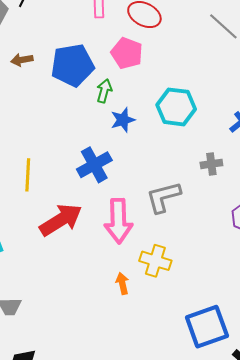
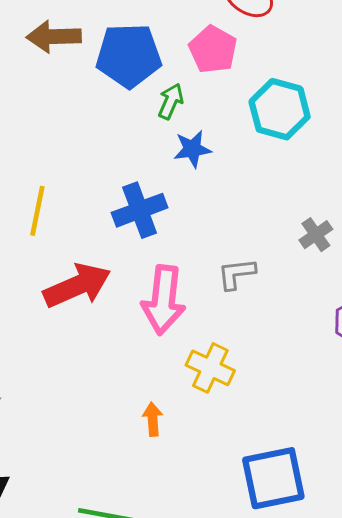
brown arrow: (22, 60) -> (54, 37), size x1.6
cyan hexagon: (176, 107) -> (280, 109), moved
gray cross: (211, 164) -> (316, 235), turned -35
gray L-shape: (163, 197) -> (237, 274), size x0.7
orange arrow: (122, 284) -> (153, 419), moved

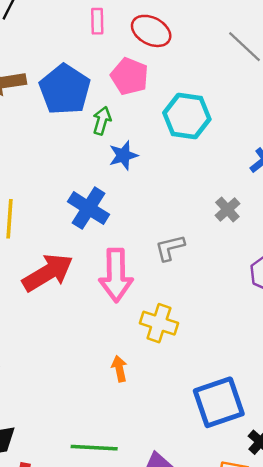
blue pentagon: (129, 56) -> (65, 89), turned -30
blue cross: (140, 210) -> (89, 208), turned -30

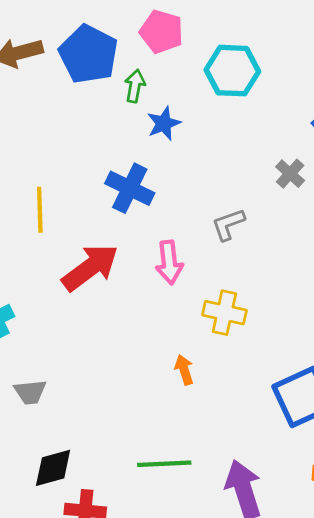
pink arrow: (116, 275) -> (169, 262), size x0.7

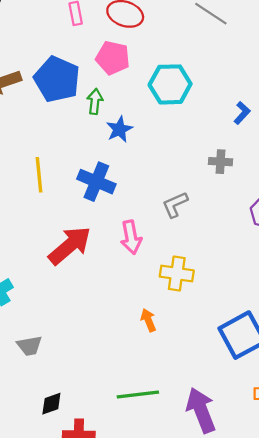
gray cross: (290, 174) -> (221, 162), turned -35
yellow line: (40, 210) -> (39, 175), moved
black diamond: (53, 468) -> (51, 404), size x0.7

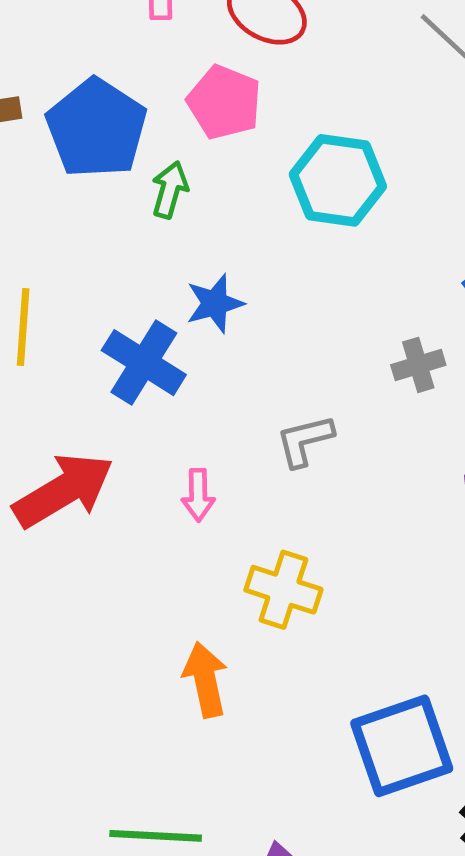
blue star: (119, 129) -> (215, 303), moved
gray cross: (221, 162) -> (418, 365), turned -30
pink arrow: (131, 237) -> (198, 495), size x0.7
orange arrow: (148, 320) -> (205, 680), size x1.4

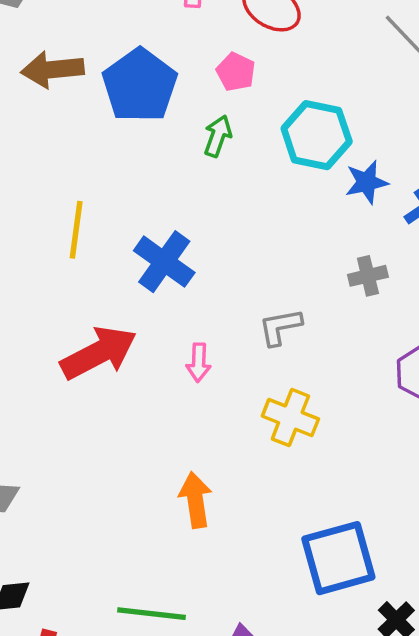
pink pentagon: (224, 102) -> (236, 72), size x0.7
green arrow: (170, 190) -> (218, 136), moved
blue star: (215, 303) -> (367, 182), moved
yellow cross: (283, 590) -> (290, 418), moved

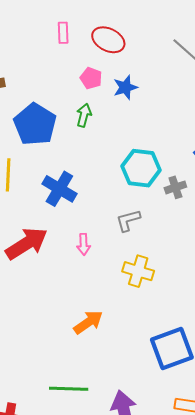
blue pentagon: (140, 85) -> (35, 124), moved
cyan hexagon: (317, 135) -> (141, 168), moved
blue star: (367, 182) -> (125, 87), moved
orange arrow: (195, 500) -> (88, 322), turned 68

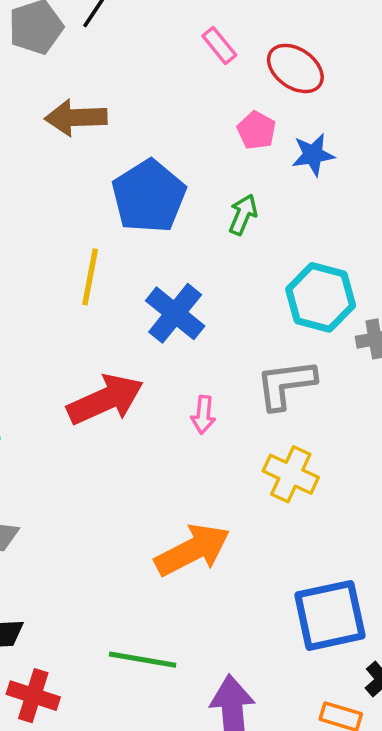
pink rectangle: (63, 33) -> (219, 45), turned -45
green arrow: (84, 115) -> (243, 215), moved
gray L-shape: (128, 220) -> (286, 384), size x1.4
orange arrow: (88, 322) -> (192, 550), size x1.4

